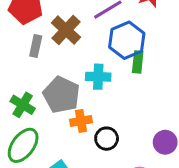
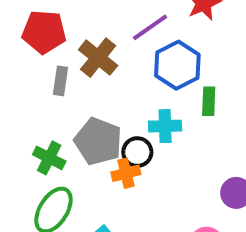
green rectangle: (138, 62) -> (209, 101), moved
cyan cross: (98, 77) -> (165, 126), moved
black circle: (107, 139) -> (137, 152), moved

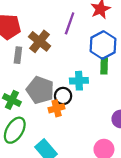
purple line: (150, 27) -> (70, 23), turned -35
blue hexagon: (177, 65) -> (103, 45), moved

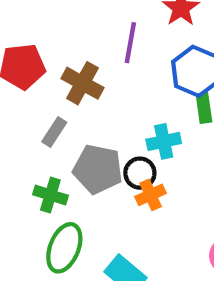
gray rectangle: (18, 55) -> (54, 132), moved, turned 35
orange cross: (57, 108) -> (151, 195), moved

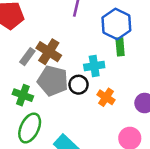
brown cross: (82, 83) -> (49, 52), moved
orange cross: (151, 195) -> (106, 97), moved, turned -36

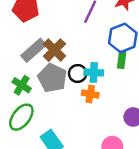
gray rectangle: (27, 57) -> (34, 50), size x1.5
black circle: (79, 85) -> (78, 73), moved
orange cross: (106, 97) -> (90, 94), moved, turned -35

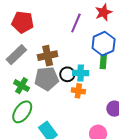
gray rectangle: (34, 50) -> (16, 55), moved
brown cross: (54, 50) -> (48, 56), turned 36
gray pentagon: (52, 78) -> (47, 79), turned -30

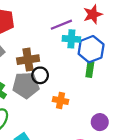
purple line: (76, 23) -> (61, 25), turned 42
cyan cross: (81, 73) -> (71, 39), moved
black circle: (67, 74) -> (40, 75), moved

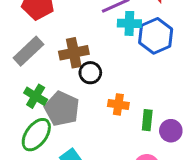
green rectangle: (90, 69) -> (147, 120), moved
gray pentagon: (26, 85) -> (62, 109), moved, turned 30

